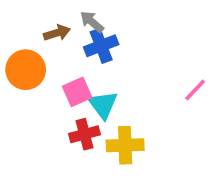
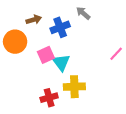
gray arrow: (92, 22) -> (83, 13), moved
red cross: (85, 134) -> (49, 98), moved

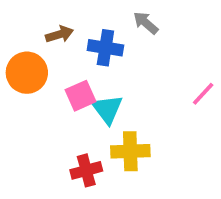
blue cross: (60, 27) -> (105, 48), turned 30

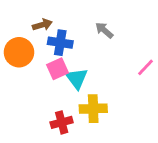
gray arrow: (146, 23) -> (104, 30), moved
blue cross: (105, 48) -> (60, 43), moved

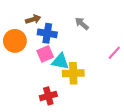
cyan triangle: (77, 78) -> (60, 61), turned -42
yellow cross: (93, 109) -> (73, 73), moved

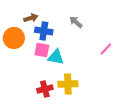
pink square: (45, 54) -> (42, 50), turned 35
yellow cross: (73, 73) -> (68, 84), moved

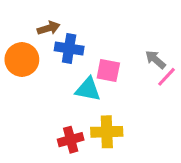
gray arrow: (76, 22) -> (155, 59), moved
pink square: (42, 50) -> (108, 70), moved

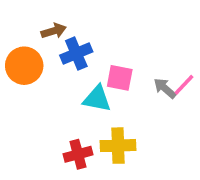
blue cross: (69, 48) -> (76, 54), turned -32
gray arrow: (155, 59) -> (165, 88), moved

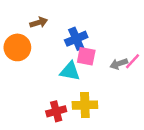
blue cross: (76, 54) -> (76, 39), moved
gray arrow: (165, 88) -> (119, 64), turned -60

